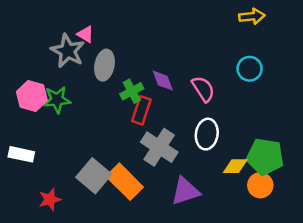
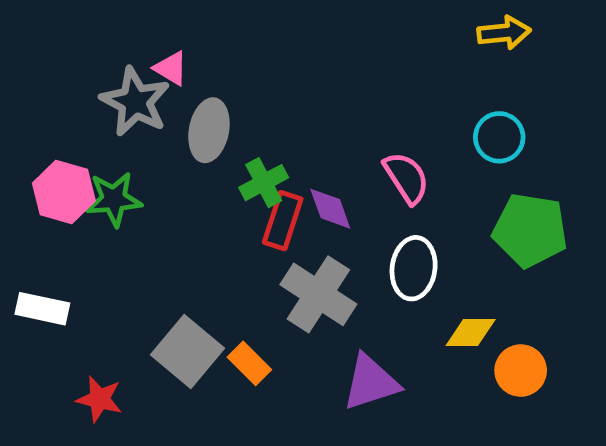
purple diamond: (163, 81) -> (330, 209), moved
green pentagon: (265, 157) -> (530, 230), moved
orange rectangle: (125, 182) -> (249, 363), size x0.6
red star: (50, 199) -> (99, 399), turned 30

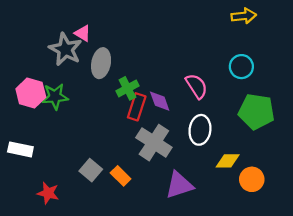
gray square: (188, 351) -> (91, 170), size x0.7

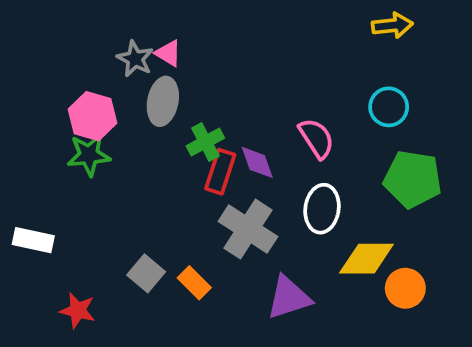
pink triangle: (83, 33) -> (168, 53), moved
gray star: (65, 49) -> (135, 59), moved, size x0.7
pink hexagon: (31, 93) -> (92, 116), moved
yellow diamond: (228, 161) -> (366, 259), size x1.4

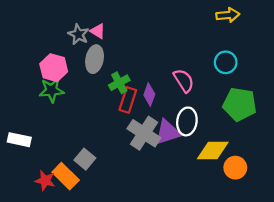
purple diamond: (257, 162) -> (149, 95), turned 40
orange rectangle: (194, 283) -> (66, 176), moved, size x1.4
purple triangle: (289, 298) -> (168, 132), moved

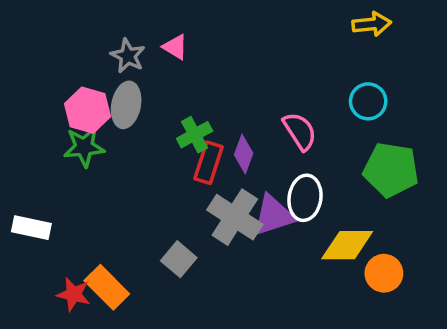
pink triangle: (98, 31) -> (175, 47), moved
gray ellipse: (95, 59) -> (126, 105), moved
gray square: (85, 159) -> (179, 259), moved

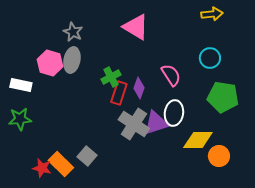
pink triangle: (175, 47) -> (136, 27), moved, size x1.8
green star: (84, 147) -> (20, 119), moved
white rectangle: (31, 228) -> (21, 85), moved
gray square: (179, 259) -> (87, 156), moved

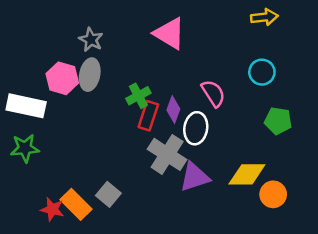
white rectangle: (21, 85) -> (26, 106), size x1.4
green pentagon: (223, 97) -> (278, 121), size x0.7
white ellipse: (174, 113) -> (196, 128), moved
purple triangle: (156, 123) -> (195, 177), moved

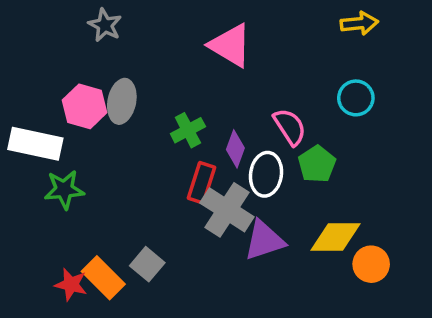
gray star: (91, 40) -> (105, 25), moved
red rectangle: (148, 116) -> (202, 183), moved
green pentagon: (278, 121) -> (317, 164), moved, turned 30
green star: (25, 148) -> (64, 190), moved

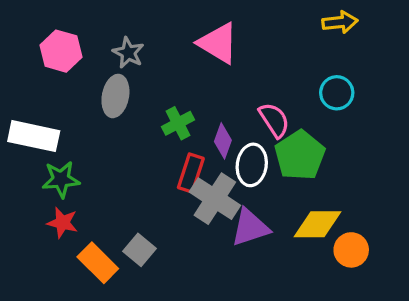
gray star: (105, 25) -> (128, 53), moved
pink hexagon: (85, 106) -> (61, 51), moved
green pentagon: (317, 164) -> (300, 155), size x1.4
red star: (71, 284) -> (63, 223), moved

